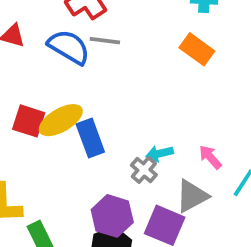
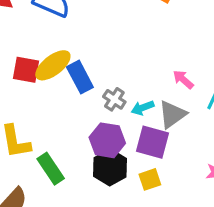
cyan arrow: (159, 154) -> (143, 108), moved
gray cross: (144, 170) -> (114, 99), moved

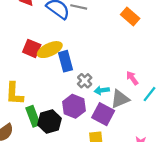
black hexagon: (110, 167) -> (50, 122), moved

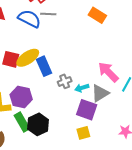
pink arrow: (132, 78) -> (108, 72), size x1.6
gray cross: (85, 81) -> (65, 81), turned 32
purple hexagon: (74, 106) -> (21, 97), moved

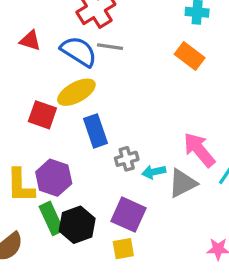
yellow ellipse: (28, 58) -> (76, 92), moved
purple square: (87, 110) -> (128, 215), moved
yellow square: (83, 133) -> (123, 249), moved

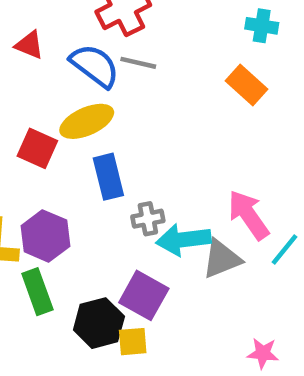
cyan arrow: (154, 172) -> (184, 240), size x1.6
black hexagon: (77, 225) -> (99, 323), moved

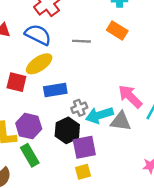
gray line: (138, 63) -> (81, 41), moved
blue rectangle: (108, 177) -> (55, 90), turned -75
gray triangle: (222, 259) -> (121, 121), turned 40
purple square: (144, 295) -> (84, 147), turned -30
black hexagon: (99, 323) -> (67, 130), moved

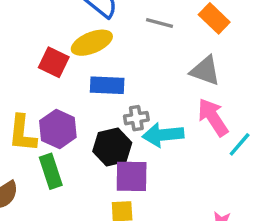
gray triangle: (121, 121) -> (205, 71), moved

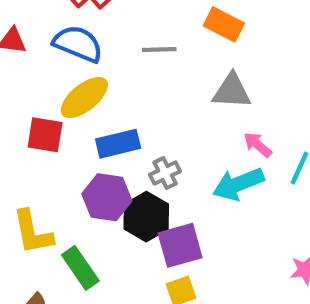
pink arrow: (213, 117) -> (258, 145), size x0.6
purple hexagon: (58, 129) -> (107, 197), moved
cyan arrow: (163, 135) -> (238, 184), moved

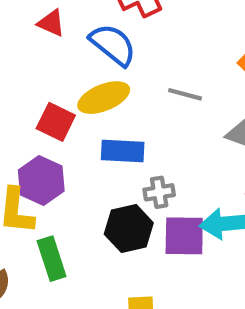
gray line: (159, 49) -> (185, 94), moved
purple hexagon: (107, 197) -> (41, 180), moved
purple square: (180, 245) -> (184, 236), moved

